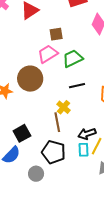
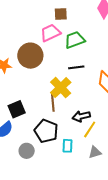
yellow cross: (64, 107) -> (61, 88), size x1.5
cyan rectangle: (84, 150) -> (67, 146), moved

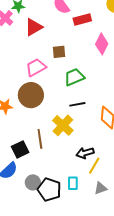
pink trapezoid: (50, 33) -> (36, 67), moved
brown line: (53, 102) -> (40, 139), moved
black pentagon: (46, 131) -> (49, 190), moved
gray circle: (27, 151) -> (33, 182), moved

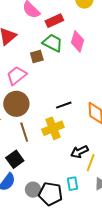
green trapezoid: (74, 77) -> (53, 43), moved, turned 60
yellow cross: (63, 125) -> (53, 128), turned 35
brown line: (40, 139) -> (24, 132), moved

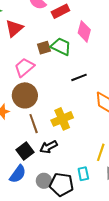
green trapezoid: (53, 43) -> (61, 46), moved
black line: (64, 105) -> (79, 77), moved
black arrow: (79, 152) -> (49, 147), moved

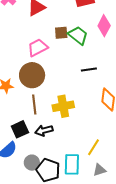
cyan rectangle: (83, 174) -> (72, 164), size x1.5

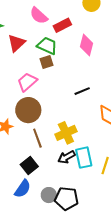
green trapezoid: (78, 35) -> (47, 46), moved
black arrow: (44, 131) -> (66, 157), moved
cyan rectangle: (72, 164) -> (84, 158), moved

